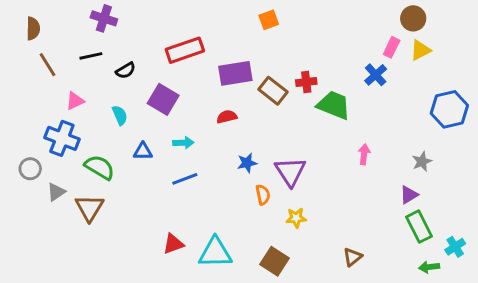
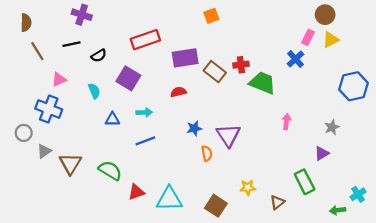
green semicircle: (100, 167) -> (110, 170), moved
yellow star: (296, 218) -> (248, 188), moved
green rectangle: (419, 227) -> (305, 182), moved

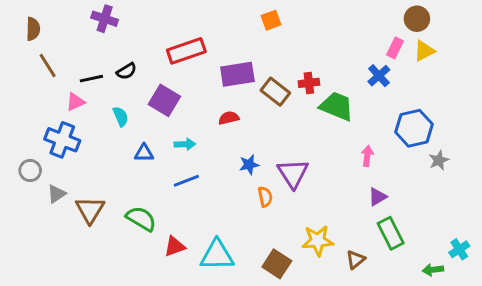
black line: (71, 44) -> (91, 79), moved
blue hexagon: (354, 86) -> (414, 128), moved
gray star: (332, 127) -> (439, 160), moved
purple triangle: (322, 153) -> (378, 197), moved
yellow star: (248, 188) -> (318, 241), size x1.5

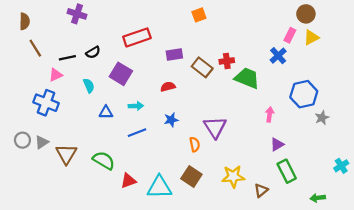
purple rectangle: (237, 74) -> (174, 55), size x0.7
blue star: (249, 165) -> (171, 120), moved
gray circle: (30, 170) -> (22, 140), moved
cyan cross: (459, 249) -> (341, 166), moved
brown square: (277, 264) -> (191, 176), moved

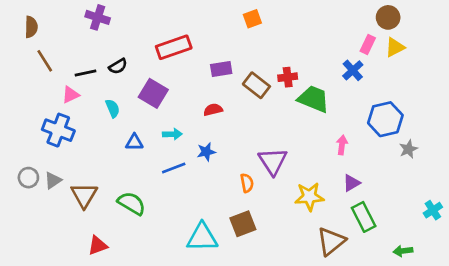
blue star: (171, 120) -> (206, 152), moved
brown square: (191, 176) -> (243, 224), turned 36
yellow star: (233, 176) -> (309, 197), moved
red triangle: (128, 181) -> (98, 245), moved
brown triangle: (261, 190) -> (331, 241), size x1.6

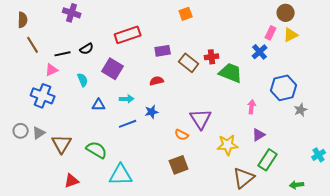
orange semicircle: (247, 183) -> (182, 135), turned 128
green rectangle: (364, 217) -> (268, 160), turned 60
cyan triangle: (202, 237) -> (121, 175), moved

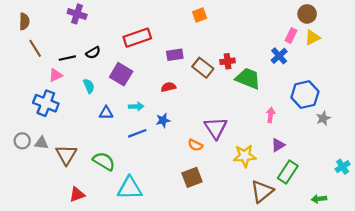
gray triangle: (39, 133) -> (42, 143), turned 40

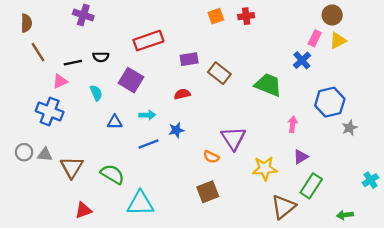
black semicircle: (93, 53) -> (101, 57), turned 32
red cross: (228, 61) -> (246, 16), moved

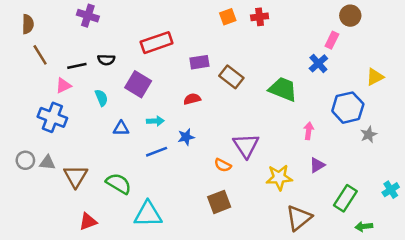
yellow triangle: (338, 41) -> (375, 77), moved
green rectangle: (311, 186) -> (345, 198), moved

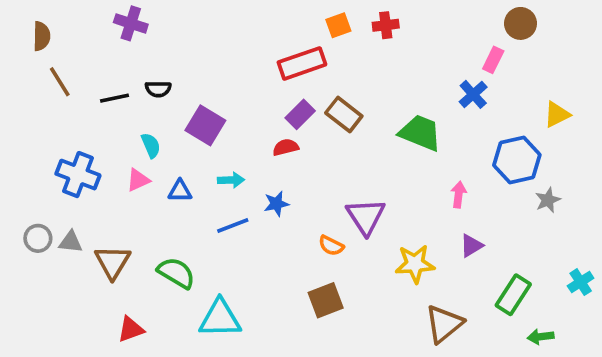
red rectangle: (157, 43) -> (302, 63), moved
purple rectangle: (199, 62) -> (300, 114), moved, turned -36
pink triangle: (63, 85) -> (138, 180), moved

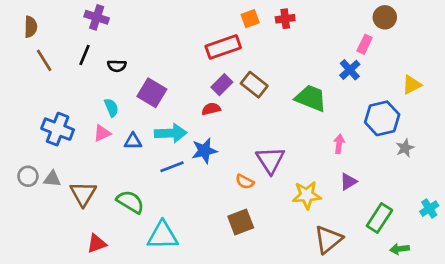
black line: (114, 98) -> (85, 55), moved, turned -55
cyan arrow: (231, 180) -> (171, 133), size x1.6
blue star: (276, 204) -> (204, 151), size x1.4

